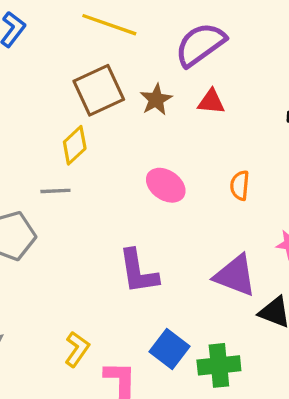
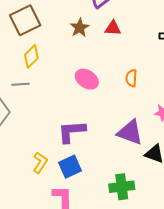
brown square: (99, 90) -> (25, 20), moved
purple L-shape: (138, 272) -> (72, 132), turned 96
yellow L-shape: (77, 349) -> (40, 163), moved
blue square: (169, 349) -> (70, 167), moved, turned 30

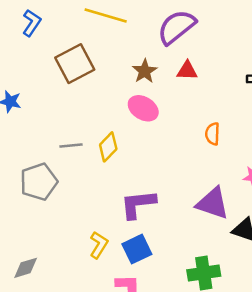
yellow diamond: (31, 56) -> (108, 147), moved
pink ellipse: (87, 79) -> (143, 108), moved

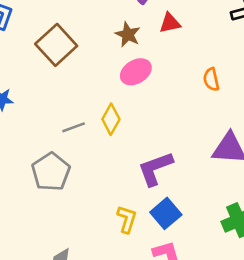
pink ellipse: (143, 108) -> (136, 72), turned -48

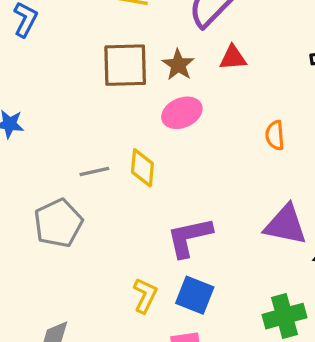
brown square: (56, 45) -> (125, 65), moved, turned 33
yellow diamond: (111, 119) -> (142, 168), turned -32
blue square: (166, 213) -> (195, 295), turned -36

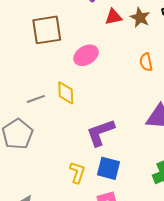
brown star: (178, 65) -> (140, 18), moved

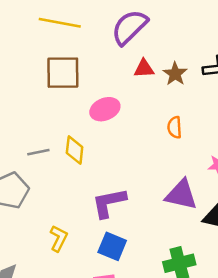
yellow L-shape: (77, 172) -> (59, 238), moved

